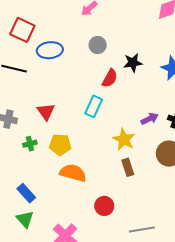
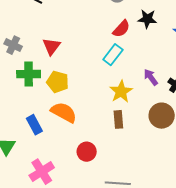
cyan rectangle: (94, 106) -> (113, 55), moved
purple arrow: (150, 119) -> (151, 77), turned -114
green cross: (30, 144) -> (29, 74), size x1.6
blue rectangle: (26, 193) -> (34, 125), moved

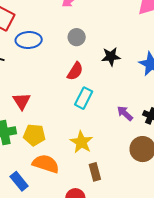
red semicircle: (121, 29) -> (75, 71), moved
yellow star: (121, 92) -> (81, 142), moved
brown rectangle: (118, 119) -> (95, 172), moved

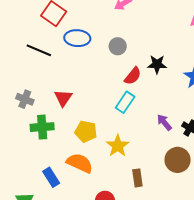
gray circle: (77, 37) -> (118, 46), moved
red semicircle: (75, 71) -> (133, 76), moved
yellow pentagon: (34, 135) -> (86, 131), moved
brown rectangle: (95, 172) -> (137, 178), moved

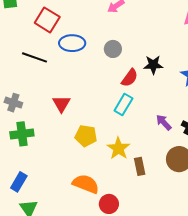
gray cross: (25, 99) -> (13, 103), moved
green cross: (42, 127) -> (22, 134), moved
orange semicircle: (80, 163) -> (86, 184), moved
blue rectangle: (51, 177) -> (19, 182), moved, turned 66
brown rectangle: (137, 178) -> (140, 166), moved

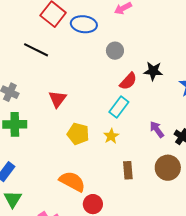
blue ellipse: (72, 43) -> (84, 24), moved
yellow star: (118, 148) -> (111, 136), moved, size x0.7

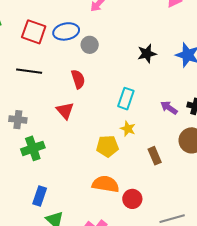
gray circle: (115, 51) -> (90, 45), moved
red semicircle: (128, 81) -> (78, 79), moved, turned -42
yellow pentagon: (78, 134) -> (107, 146), moved

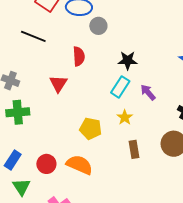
black star: (147, 54) -> (128, 60), moved
purple arrow: (169, 108) -> (148, 92), moved
yellow star: (128, 129) -> (125, 117), moved
red circle: (132, 199) -> (46, 164), moved

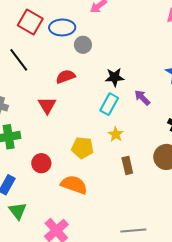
black line: (33, 36) -> (19, 60), turned 35
red semicircle: (79, 56) -> (66, 77), turned -102
purple arrow: (148, 92) -> (142, 98), moved
red circle: (46, 164) -> (41, 163), moved

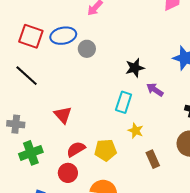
red semicircle: (66, 77) -> (76, 149), moved
black star: (115, 77) -> (135, 68), moved

